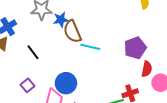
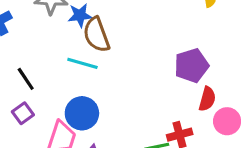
cyan line: (90, 47) -> (82, 63), moved
black line: (33, 52) -> (26, 79), moved

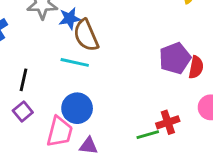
black line: (26, 79) -> (23, 80), turned 50
red semicircle: (207, 99) -> (196, 67), moved

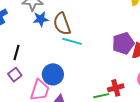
blue star: (70, 18) -> (41, 19), moved
cyan line: (75, 62) -> (72, 41), moved

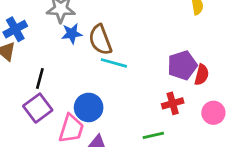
purple square: (15, 75) -> (38, 108), size x1.5
red cross: (116, 88) -> (173, 103), moved

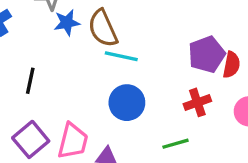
blue circle: (89, 107) -> (127, 103), moved
purple square: (38, 108) -> (31, 139), moved

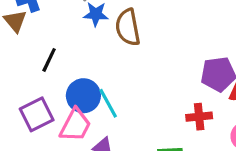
cyan line: (121, 56) -> (108, 103), moved, turned 36
blue circle: (127, 103) -> (83, 96), moved

